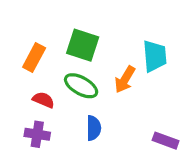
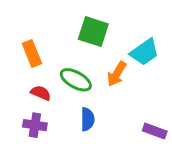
green square: (83, 45) -> (93, 32), moved
cyan trapezoid: (155, 56) -> (144, 52), turned 60
orange rectangle: (34, 58) -> (32, 54), turned -50

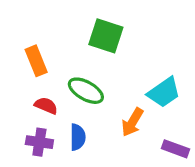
cyan trapezoid: (144, 52) -> (164, 92), moved
orange arrow: (117, 74) -> (132, 122), moved
blue semicircle: (87, 119) -> (78, 137), moved

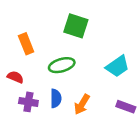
green ellipse: (86, 91) -> (62, 65), turned -45
red semicircle: (46, 106) -> (15, 77), moved
orange arrow: (132, 122) -> (82, 104), moved

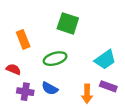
blue semicircle: (56, 98) -> (50, 88), turned 119
orange arrow: (82, 104) -> (87, 94), moved, turned -30
purple rectangle: (126, 107) -> (108, 86), moved

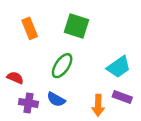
orange rectangle: (23, 39) -> (30, 28), moved
green ellipse: (55, 59) -> (62, 66), turned -40

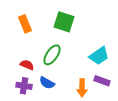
red semicircle: (15, 78) -> (27, 65), moved

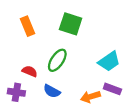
purple cross: (24, 86) -> (16, 92), moved
orange arrow: (82, 88) -> (90, 97), turned 72

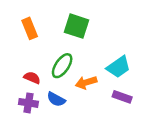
purple cross: (16, 92) -> (28, 103), moved
orange arrow: (90, 97) -> (86, 82), moved

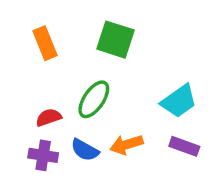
red semicircle: (32, 78) -> (49, 117), turned -42
orange arrow: (86, 82) -> (126, 145), moved

